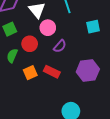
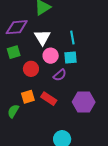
cyan square: (93, 27) -> (70, 57), moved
green semicircle: (12, 56) -> (13, 111), moved

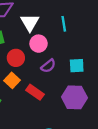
cyan square: (70, 57) -> (77, 66), moved
orange square: (28, 97) -> (12, 80), moved, turned -32

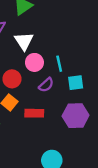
cyan line: (64, 24) -> (59, 64), moved
red rectangle: (35, 92) -> (34, 113), turned -30

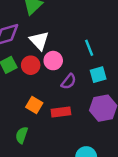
cyan line: (59, 64) -> (89, 48), moved
red circle: (12, 79) -> (31, 65), moved

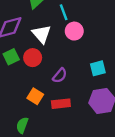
cyan line: (89, 48) -> (64, 12), moved
pink circle: (53, 61) -> (74, 31), moved
purple semicircle: (69, 81) -> (60, 75), moved

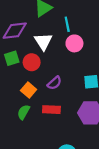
orange square: (35, 96) -> (29, 90), moved
green semicircle: (22, 125) -> (24, 112), moved

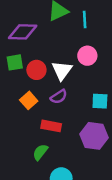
cyan line: (67, 24) -> (85, 20), moved
white triangle: (43, 41) -> (62, 70), moved
green semicircle: (24, 112) -> (40, 152), moved

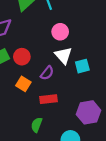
white triangle: (62, 70) -> (63, 55), moved
purple hexagon: (94, 136) -> (89, 112), moved
green semicircle: (40, 152) -> (37, 125), moved

